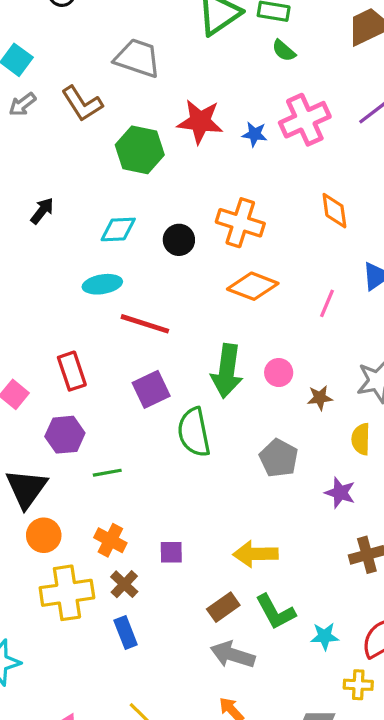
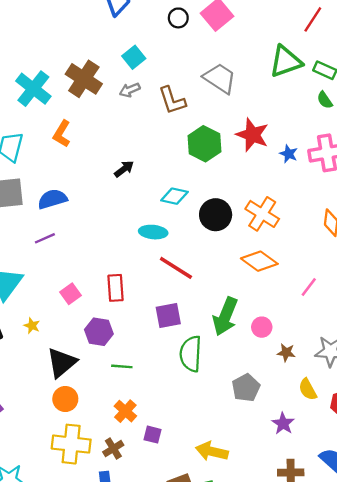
black circle: (179, 240) -> (216, 215), size x1.4
yellow semicircle: (361, 439) -> (308, 389), turned -45
orange cross: (110, 540) -> (125, 411), moved

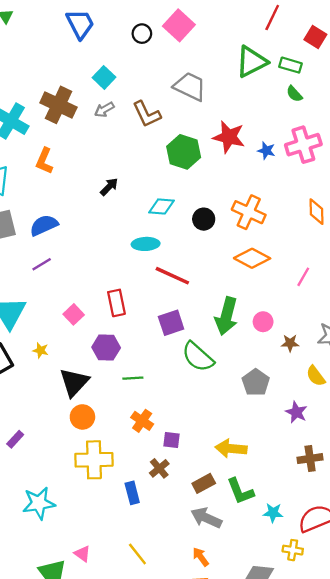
black circle: (216, 215) -> (204, 219), size x0.7
green semicircle: (191, 354) -> (198, 357), turned -44
brown cross: (113, 448) -> (159, 468), moved

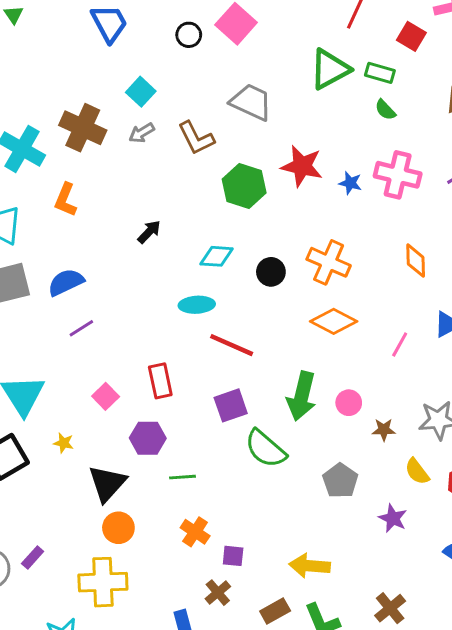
pink cross: (303, 145) -> (398, 175), turned 32
purple line: (42, 264) -> (81, 328), moved
brown cross: (310, 459) -> (390, 608), moved, turned -30
yellow cross: (94, 460) -> (103, 582), moved

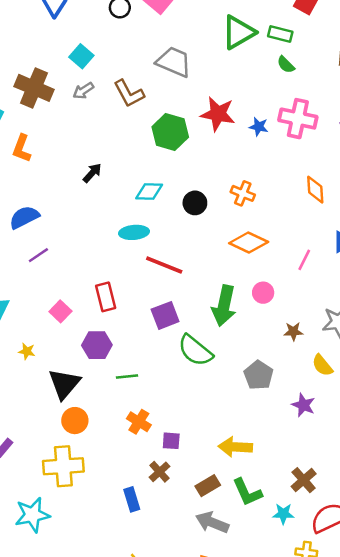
orange cross: (329, 262) -> (243, 193), size x0.7
pink circle: (349, 403) -> (263, 293), moved

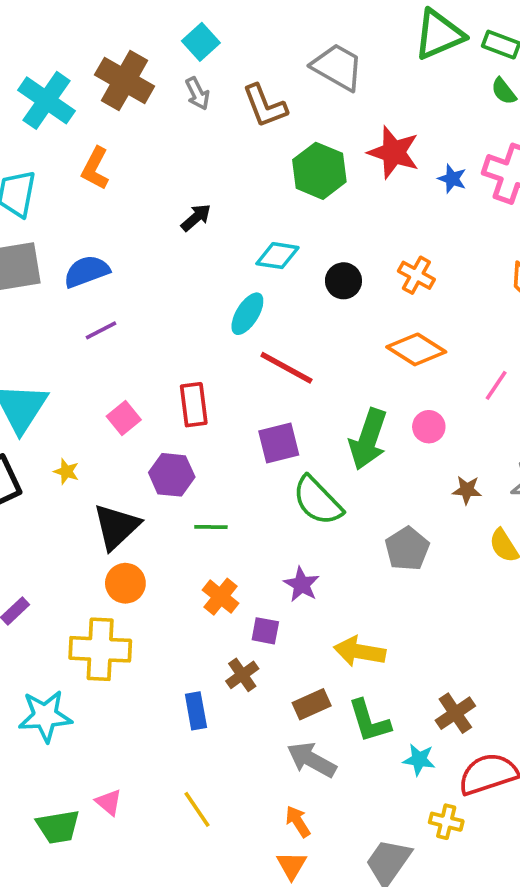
gray arrow: (83, 91) -> (197, 93), turned -90
cyan ellipse: (134, 232) -> (247, 314), turned -60
purple star: (303, 405) -> (302, 584), moved

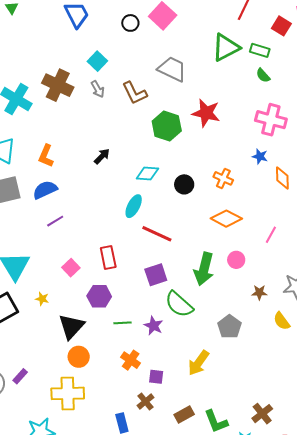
orange L-shape: (95, 168) -> (46, 156), moved
blue star: (452, 179) -> (260, 156), moved
purple star: (302, 584) -> (153, 326), moved
yellow arrow: (360, 652) -> (199, 363), moved, turned -60

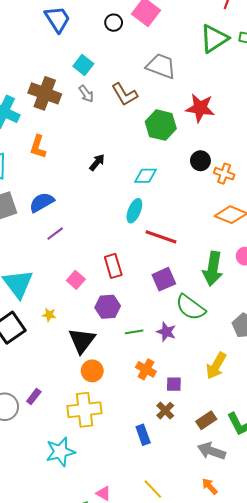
orange L-shape: (46, 156) -> (38, 147), moved
black circle: (184, 184) -> (200, 161), moved

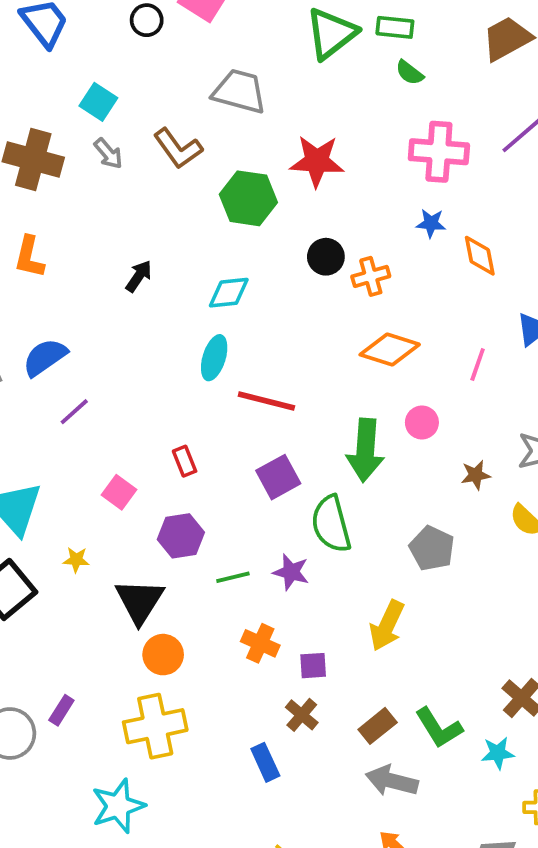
orange cross: (224, 174) -> (371, 276), turned -30
red rectangle: (113, 266) -> (185, 461), size x0.7
green semicircle: (191, 307) -> (331, 524), turned 44

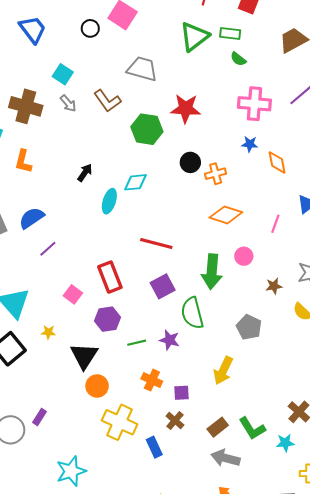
cyan ellipse: (214, 358) -> (109, 201), moved
red rectangle: (185, 461) -> (110, 277), size x1.8
yellow cross: (155, 726) -> (120, 422), moved, turned 36

